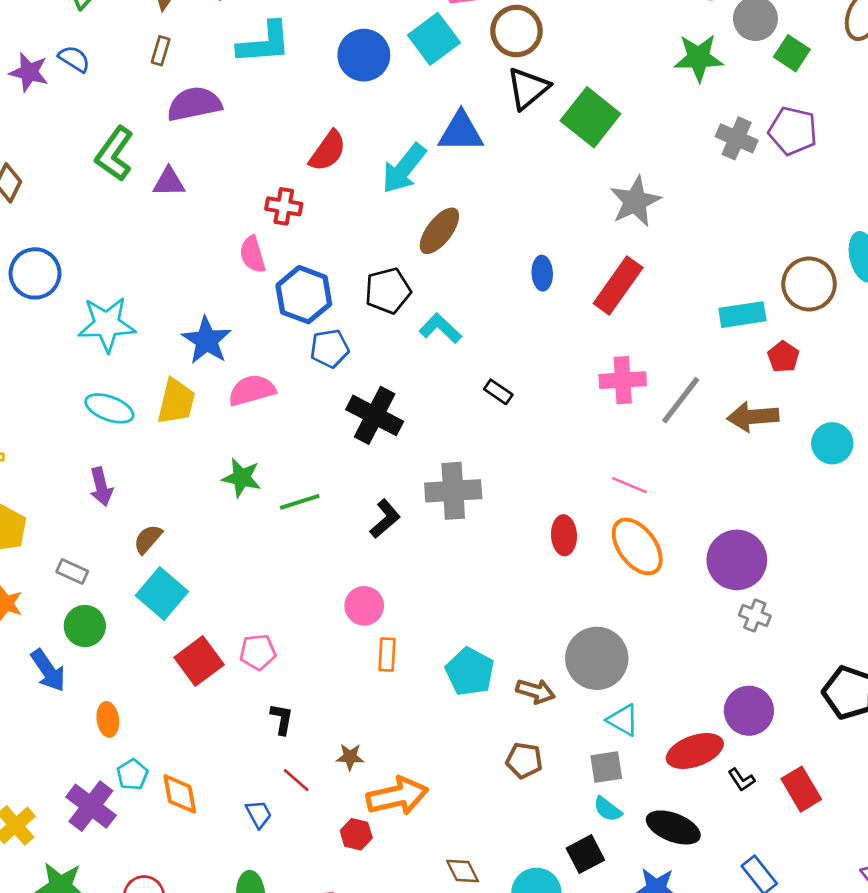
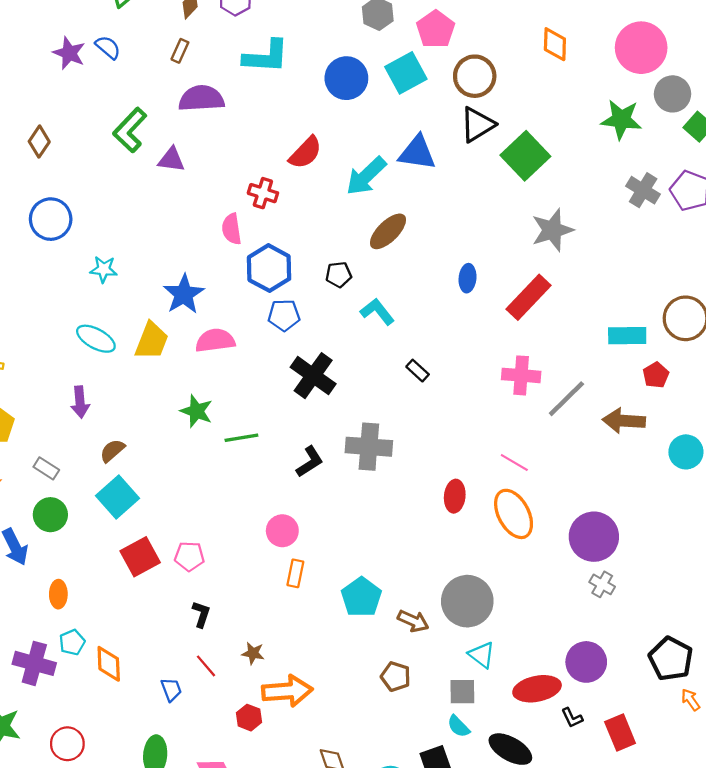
black pentagon: (388, 291) -> (339, 275), size x0.7
cyan star: (107, 324) -> (104, 269), size x0.6
purple cross: (91, 806) -> (34, 663), turned -30

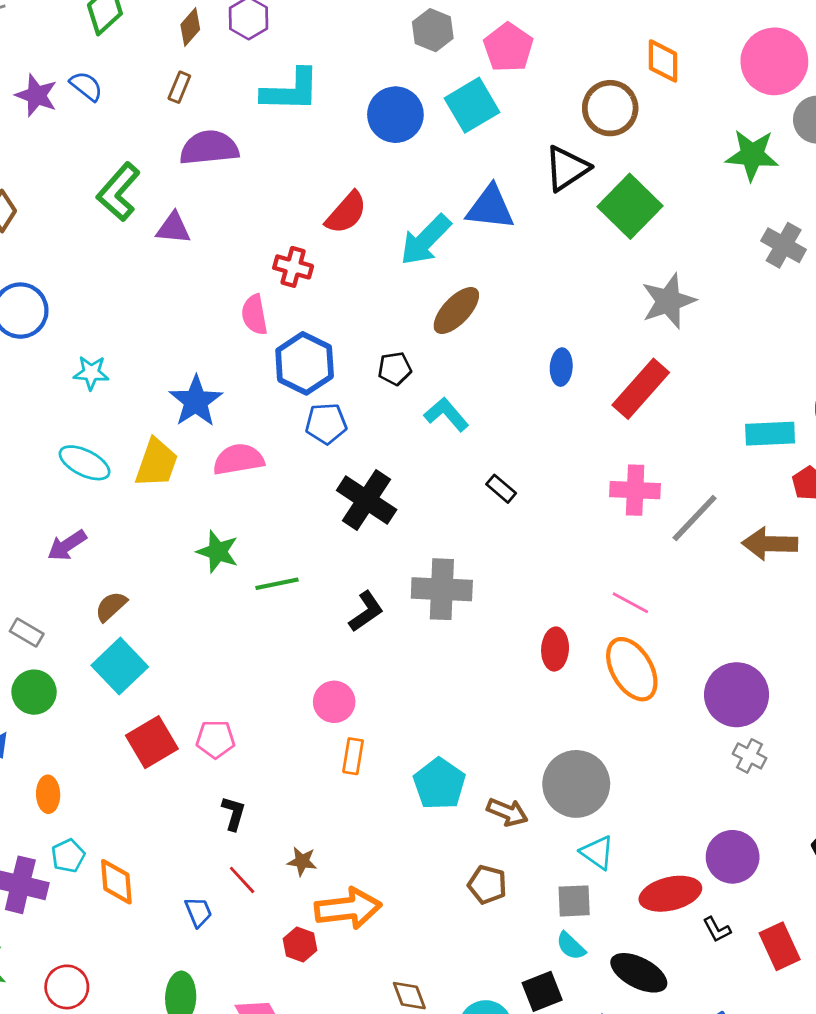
brown circle: (475, 76) -> (610, 108), moved
purple arrow: (80, 402) -> (67, 545), turned 64

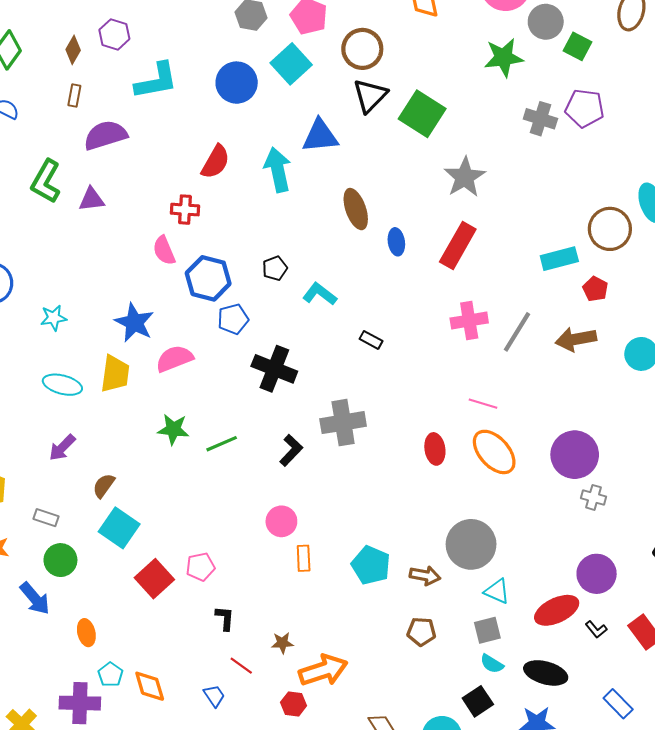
brown circle: (610, 108) -> (362, 49), moved
cyan arrow: (425, 240) -> (278, 170), turned 135
brown ellipse: (456, 310) -> (356, 209), moved, turned -51

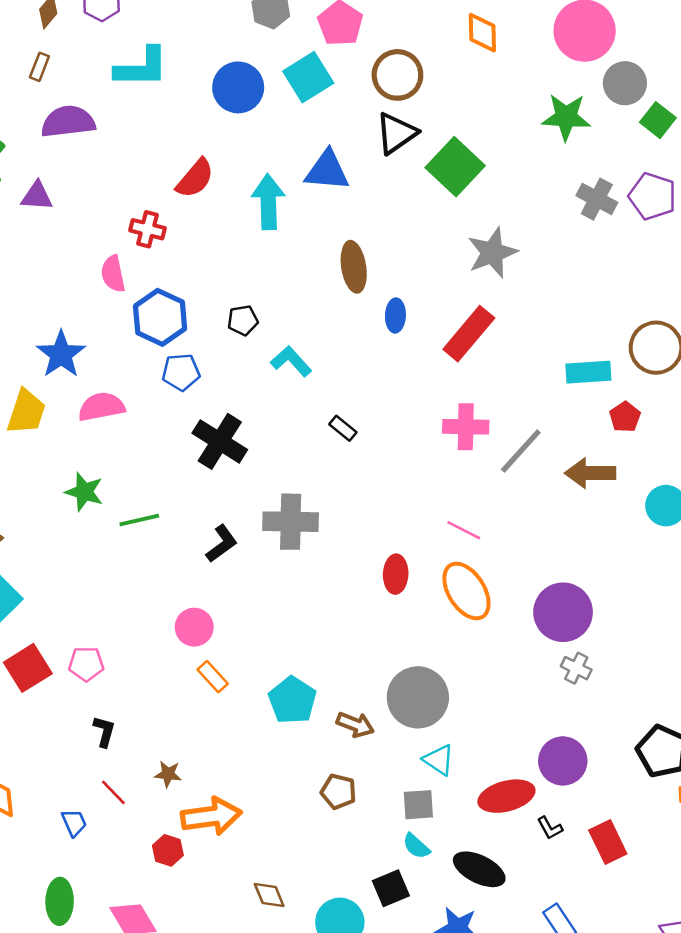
orange rectangle: (304, 558) -> (213, 677), turned -50

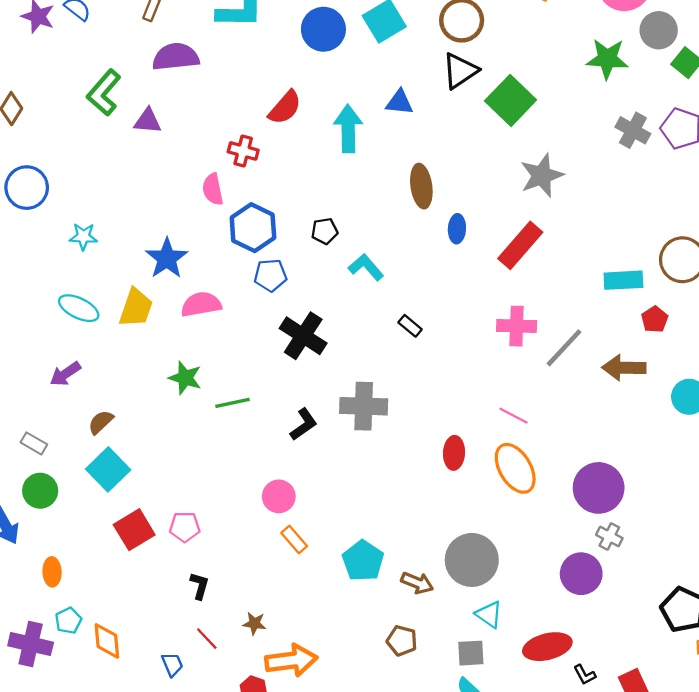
blue triangle: (327, 171) -> (399, 102), size x0.7
purple circle: (563, 761) -> (581, 574), moved

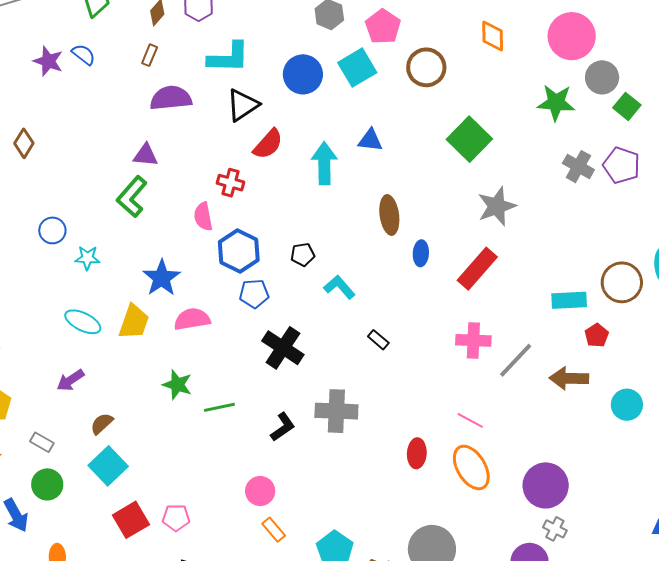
black triangle: (460, 71) -> (243, 105), moved
green L-shape: (104, 93) -> (132, 197), moved
blue circle: (27, 188) -> (52, 230), moved, size x0.7

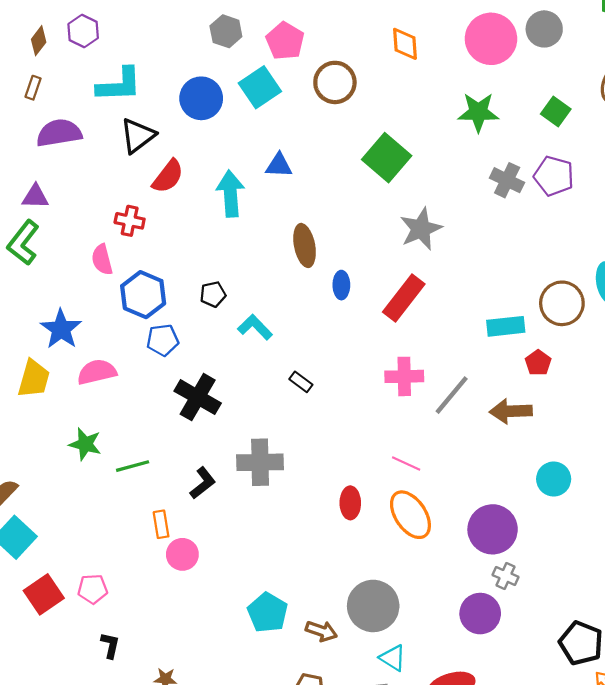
gray circle: (602, 77) -> (544, 29), moved
cyan circle: (627, 405) -> (554, 479), moved
orange rectangle: (274, 530) -> (161, 524), moved, turned 35

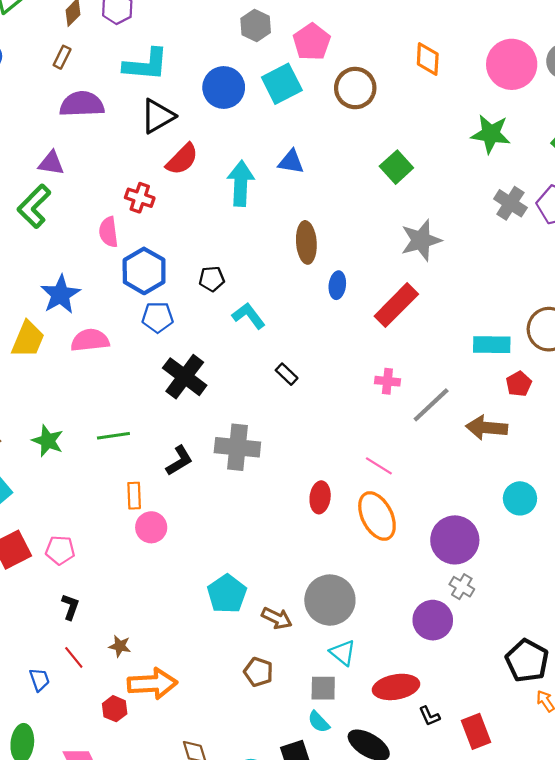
green square: (387, 158) -> (396, 167), size x0.7
pink cross: (404, 376) -> (387, 381), size x0.7
green star: (85, 444) -> (48, 441), moved

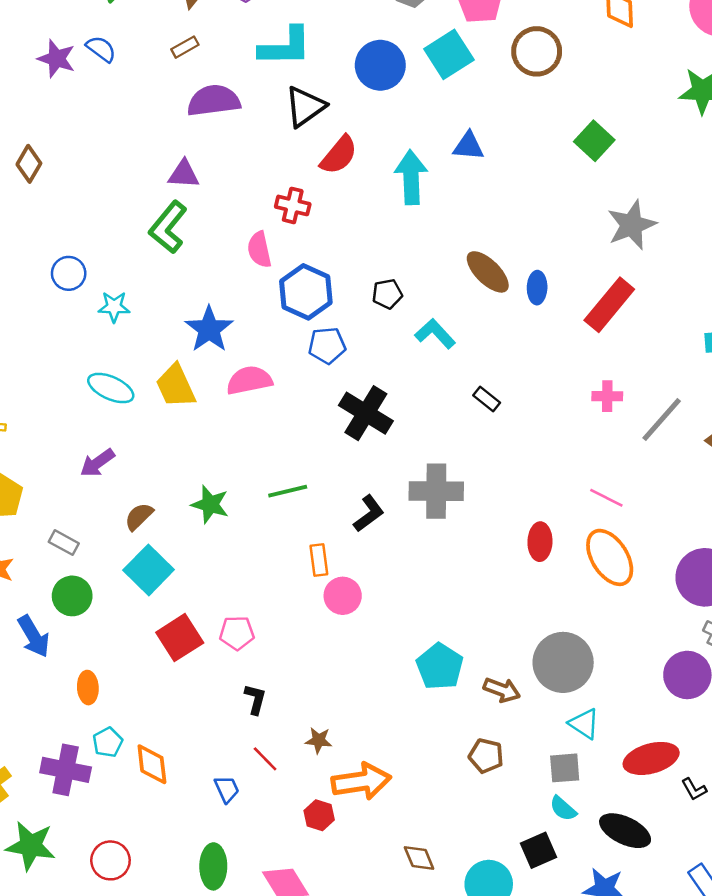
brown rectangle: (62, 57) -> (185, 47), turned 40
brown ellipse: (306, 242) -> (488, 272), moved, turned -36
yellow trapezoid: (28, 339) -> (176, 386), turned 138

